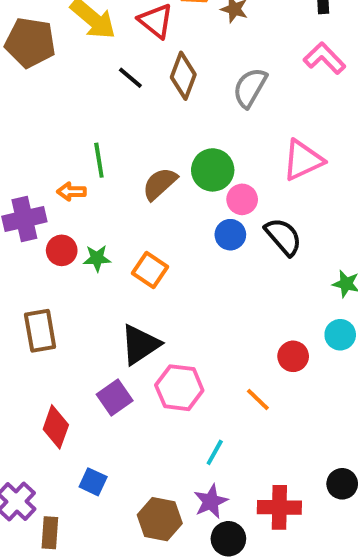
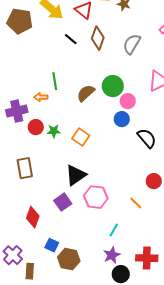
black semicircle: (283, 237) -> (147, 138), moved
brown hexagon: (160, 519) -> (69, 259), moved

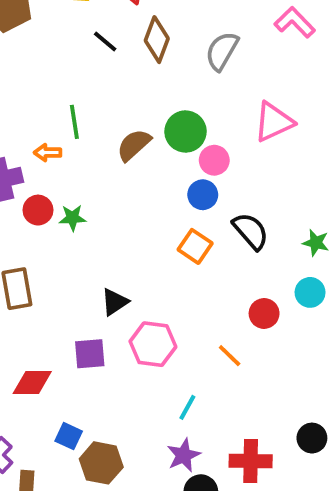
orange square: (81, 137) -> (195, 246), moved
black triangle: (76, 175) -> (115, 302), size x0.7
purple square: (63, 202) -> (90, 354), turned 30
red diamond: (33, 217) -> (32, 382), turned 70

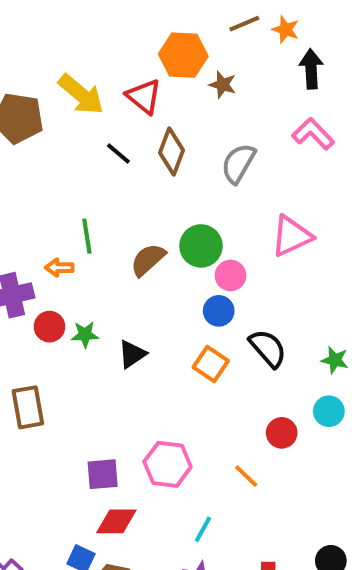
black triangle: (115, 302) -> (132, 354), moved
red diamond: (32, 382) -> (116, 521), moved

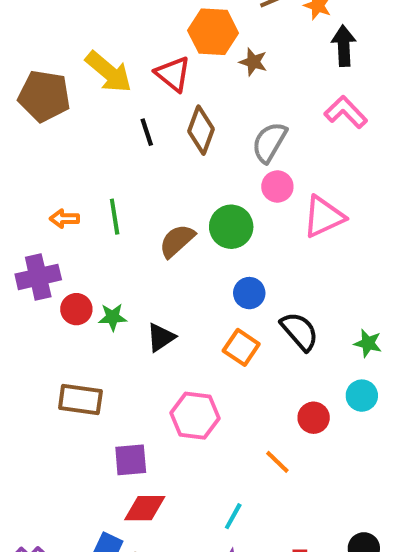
black line: (118, 153) -> (147, 132), turned 32
orange arrow: (59, 268) -> (64, 219), moved
pink circle: (231, 275) -> (277, 187), moved
brown rectangle: (28, 407) -> (80, 400), moved, turned -72
pink hexagon: (168, 464) -> (195, 416), moved

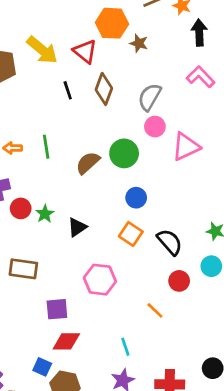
green star: (113, 317) -> (45, 214), turned -30
black semicircle: (300, 331) -> (170, 242), moved
cyan line: (233, 516) -> (125, 347), turned -48

